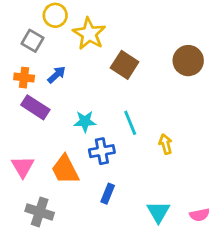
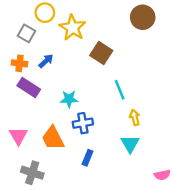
brown circle: (188, 61) -> (143, 17), moved
cyan line: (130, 123) -> (120, 90), moved
cyan triangle: (158, 212) -> (130, 144), moved

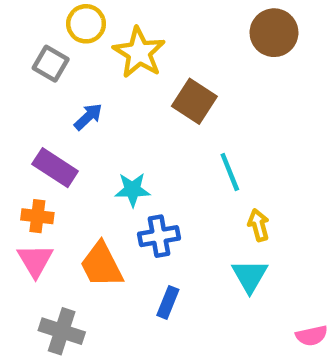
orange cross: (20, 63) -> (37, 216), moved

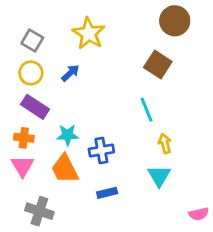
yellow circle: (86, 24) -> (31, 73), moved
brown square: (194, 101) -> (158, 64), moved
blue arrow: (88, 117) -> (70, 73), moved
cyan star: (132, 190) -> (68, 135), moved
blue rectangle: (168, 302) -> (107, 193), turned 54

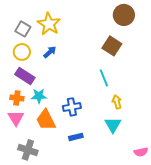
yellow star: (89, 33) -> (49, 24), moved
cyan star: (68, 135) -> (39, 96), moved

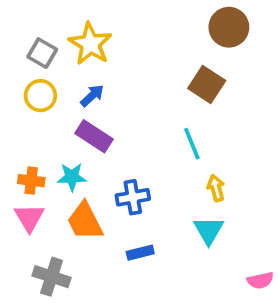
purple rectangle: (25, 76) -> (94, 136), moved

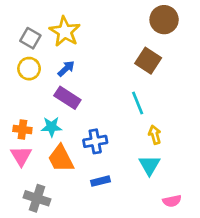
pink semicircle: (260, 280) -> (172, 201), moved

